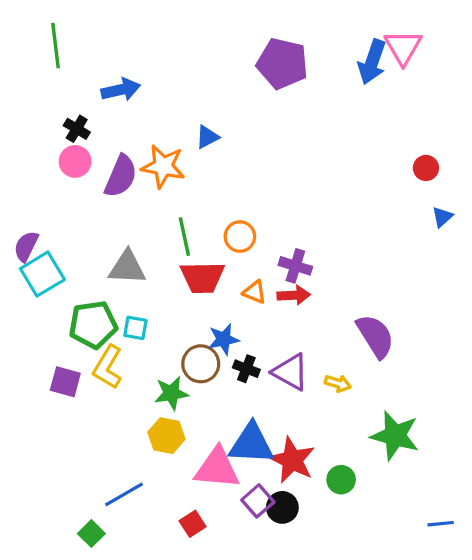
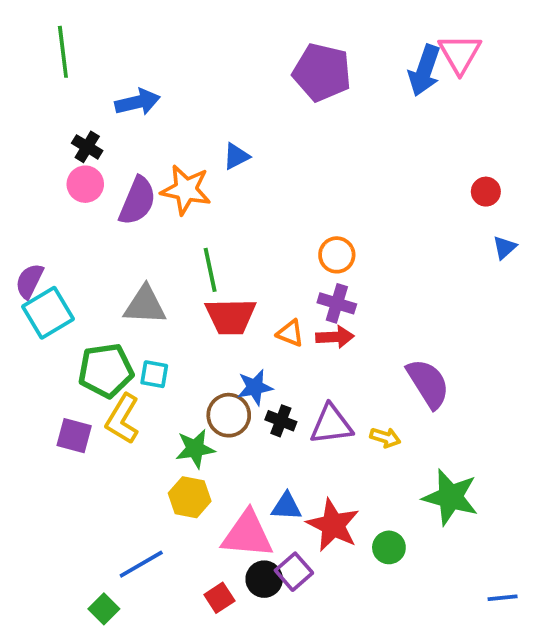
orange circle: (240, 237) -> (337, 255), moved
purple triangle: (290, 372) -> (331, 424), turned -36
blue triangle: (251, 444) -> (286, 506), size x0.6
black circle: (282, 507) -> (264, 579), moved

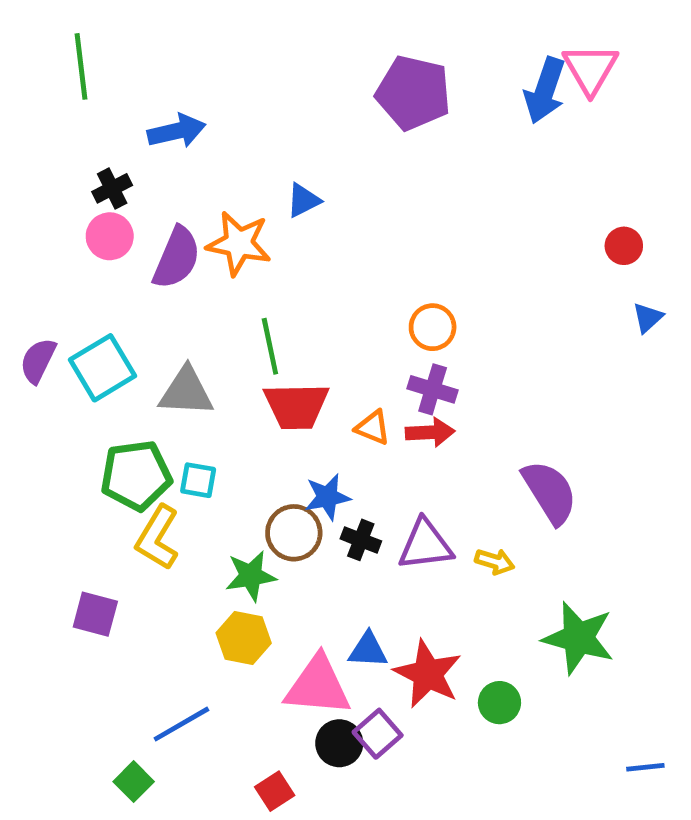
black cross: (87, 147) -> (112, 188), turned 32
cyan square: (48, 313) -> (103, 368), moved
purple square: (74, 436) -> (95, 614), moved
red square: (219, 598) -> (275, 791), moved

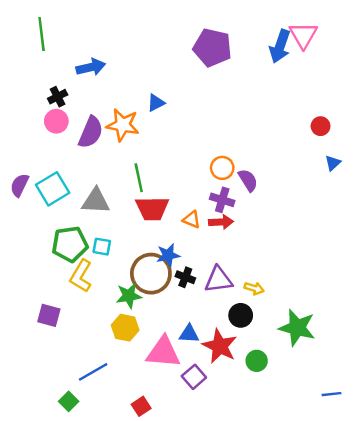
purple semicircle: (550, 492) -> (248, 180), moved, size x0.7
brown circle: (294, 533) -> (151, 274), size x1.4
black circle: (339, 743) -> (241, 315), moved

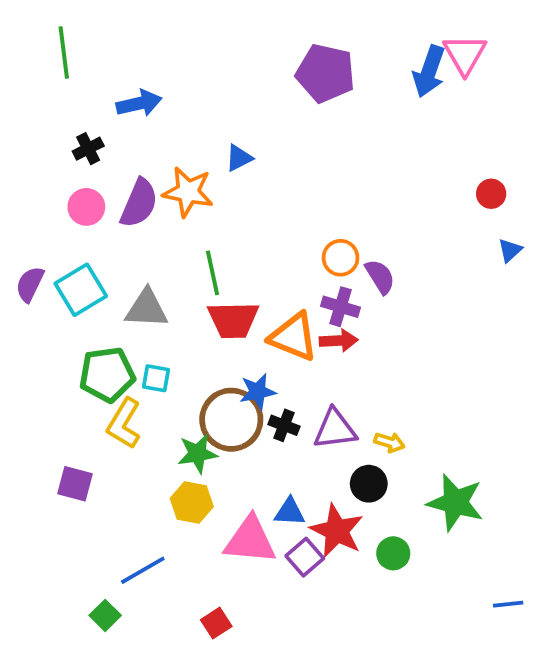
pink circle: (56, 121) -> (86, 207), moved
orange triangle: (191, 220) -> (293, 337), size x1.8
purple square: (194, 377) -> (305, 557), moved

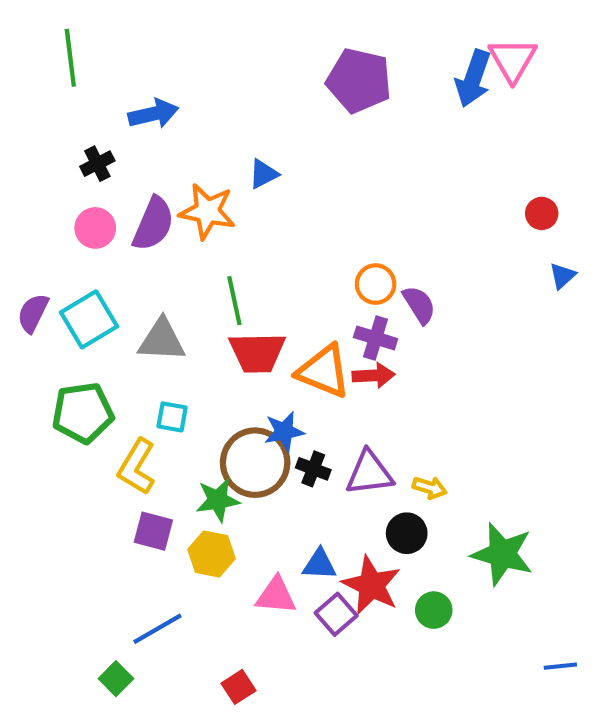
green pentagon: (107, 374) -> (83, 413), moved
purple square: (75, 484) -> (153, 531), moved
pink triangle: (250, 540) -> (276, 596), size x0.7

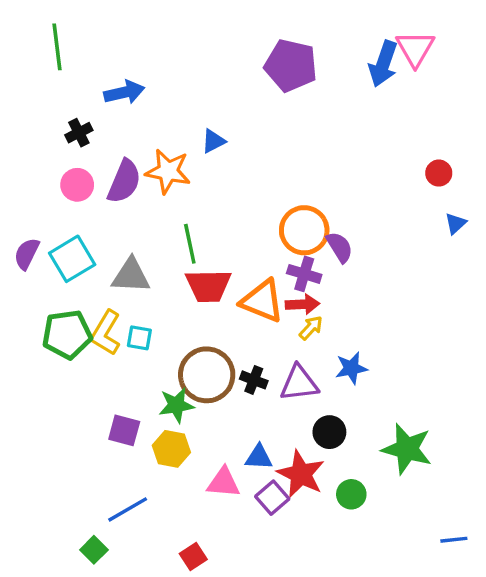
orange circle: (376, 284) -> (304, 230), size x1.5
blue star: (284, 431) -> (351, 368), moved
yellow L-shape: (137, 467) -> (106, 333), moved
yellow arrow: (430, 488) -> (311, 328), moved, turned -64

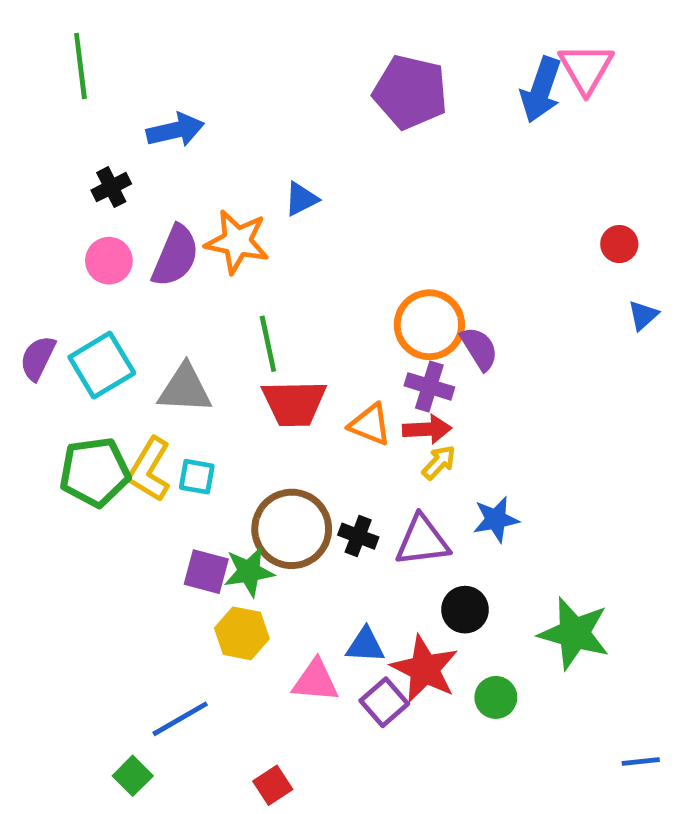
orange triangle: (262, 301) -> (370, 424), size x0.7
purple square: (124, 430) -> (206, 572), moved

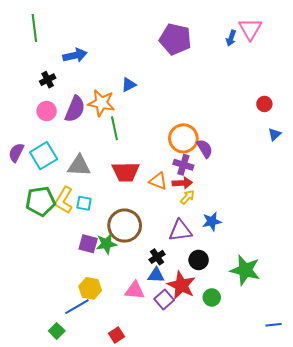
blue arrow: (541, 90) -> (231, 38), size x0.6
green line: (268, 344) -> (114, 128), moved
black cross: (358, 536) -> (157, 257), moved, turned 35
yellow hexagon: (242, 633) -> (90, 288), moved

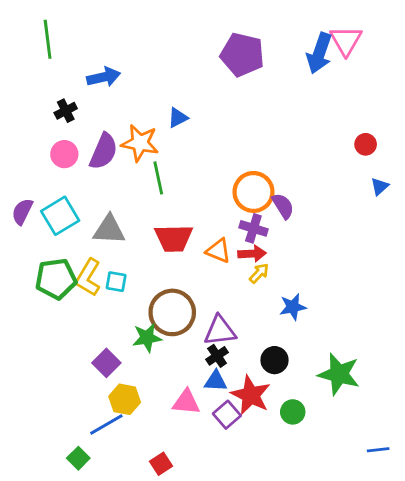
blue arrow: (231, 38) -> (319, 53), size x1.8
purple triangle: (180, 231) -> (220, 331), moved
purple square: (88, 244) -> (106, 363), moved, turned 30

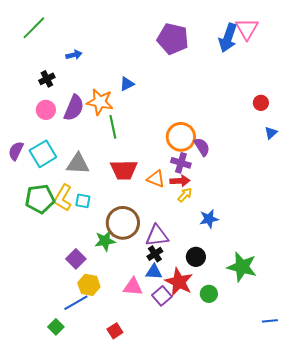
green line: (48, 39) -> (34, 28), turned 52
blue arrow: (104, 77) -> (74, 55), size x0.7

